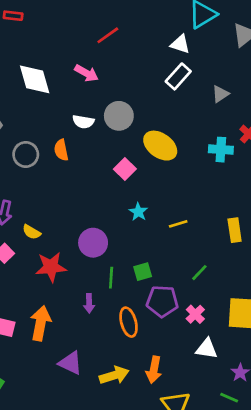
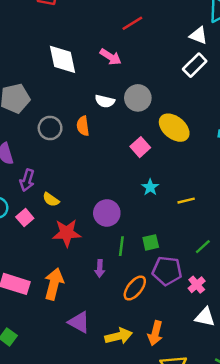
orange ellipse: (129, 322) -> (135, 288), turned 50

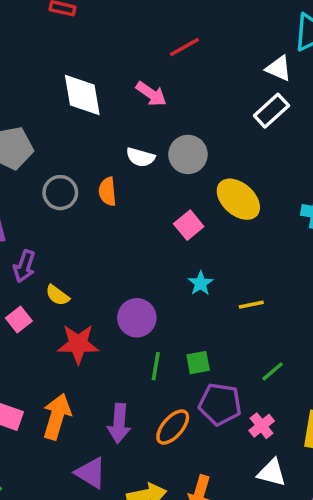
purple arrow: (100, 268) -> (119, 423), moved, size x1.5

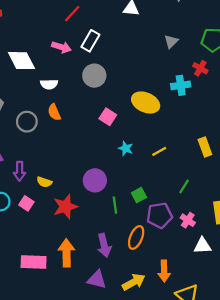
white rectangle: (271, 111) -> (90, 41), moved
white semicircle: (140, 157) -> (49, 84), moved
yellow ellipse: (238, 199) -> (146, 103), moved

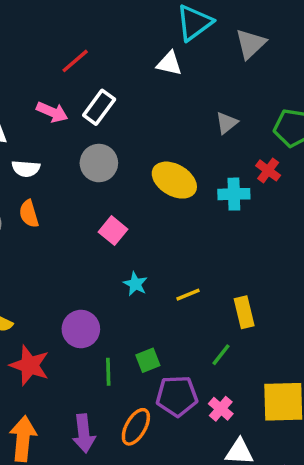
yellow ellipse: (146, 103) -> (174, 180), moved
yellow rectangle: (205, 147) -> (244, 312), moved
red star: (65, 207) -> (30, 365), turned 30

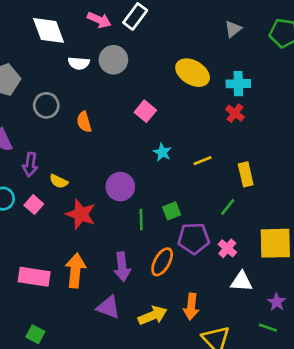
gray circle: (99, 163) -> (113, 60), moved
red cross: (268, 170) -> (235, 113), moved
orange semicircle: (29, 214) -> (84, 122), moved

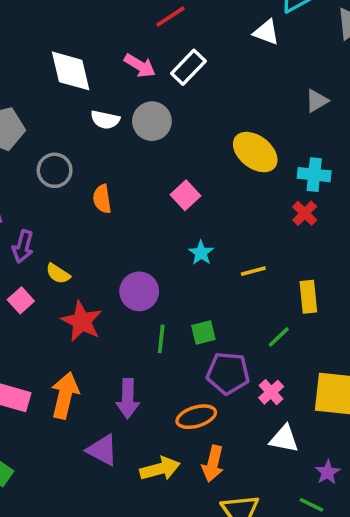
orange ellipse: (162, 262) -> (196, 417), moved, turned 36

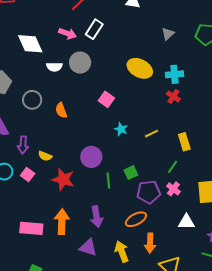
pink cross: (271, 392) -> (173, 189), moved
yellow arrow: (160, 469) -> (122, 252), turned -85

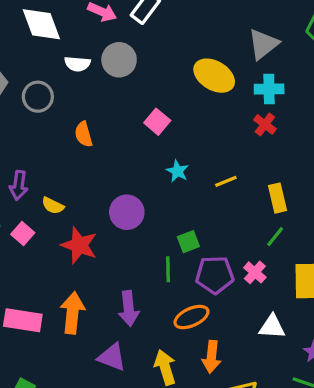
gray triangle: (168, 34) -> (263, 44), moved, size x1.5
gray circle: (32, 100) -> (38, 97), moved
green line: (172, 167) -> (275, 237), moved
green line: (108, 180) -> (168, 269), moved

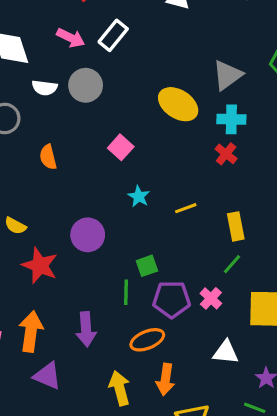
purple triangle: (112, 357) -> (47, 376), moved

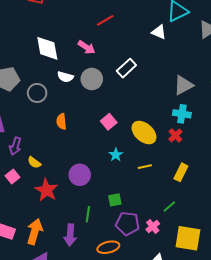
white rectangle: (113, 35) -> (126, 68), moved
yellow ellipse: (178, 104) -> (144, 133), moved
yellow rectangle: (236, 226) -> (181, 172), moved, turned 30
green line: (126, 292) -> (88, 214), moved

